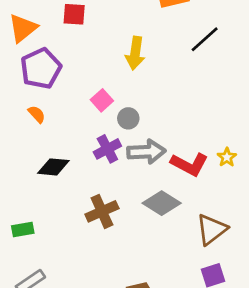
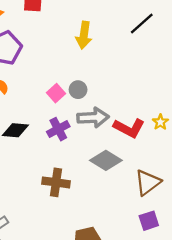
pink square: (102, 100) -> (56, 93), moved
purple cross: (107, 149) -> (58, 129), moved
brown cross: (102, 211) -> (56, 182), moved, turned 32

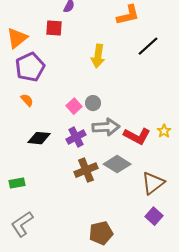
brown cross: (56, 182) -> (86, 170), moved, turned -30
purple square: (149, 221) -> (154, 216), turned -30

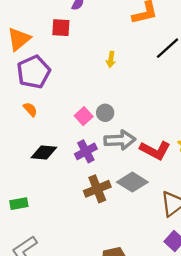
yellow arrow: (98, 56) -> (111, 59), size x0.6

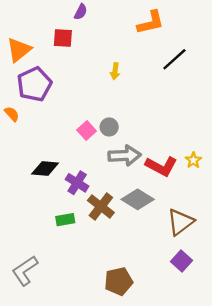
orange semicircle: (30, 109) -> (12, 114), moved
purple cross: (86, 151) -> (77, 183), moved, turned -30
brown cross: (97, 189) -> (101, 207), turned -30
green rectangle: (19, 204) -> (65, 220), moved

